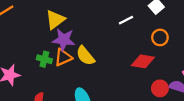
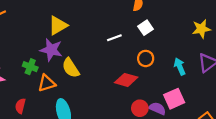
yellow triangle: (55, 20) -> (58, 25), moved
orange triangle: (63, 57) -> (47, 83), moved

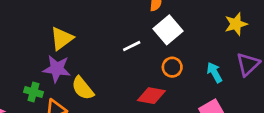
white square: (145, 28) -> (168, 30), size x1.5

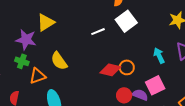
orange circle: (172, 67) -> (127, 67), moved
purple star: (57, 69) -> (26, 40), moved

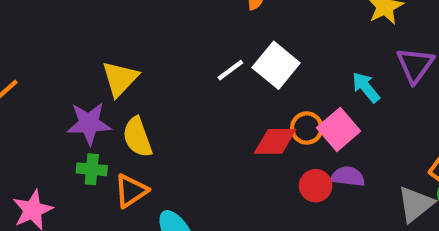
white square: (126, 21) -> (276, 65), moved
yellow semicircle: (59, 61) -> (137, 137), moved, turned 30
pink square: (155, 85) -> (339, 129), moved

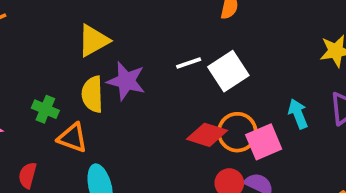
purple star: (89, 123) -> (126, 81), moved
orange circle: (307, 128) -> (237, 132), size x1.4
orange triangle: (131, 191) -> (73, 138), turned 36

